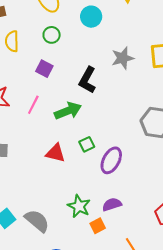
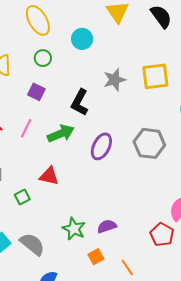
green square: (87, 144) -> (22, 197), moved
purple ellipse: (111, 160) -> (101, 146), moved
orange square: (98, 226) -> (96, 257), moved

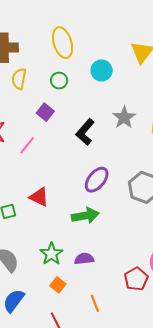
gray star: (115, 80) -> (124, 117), turned -30
green arrow: (61, 134) -> (85, 216), moved
orange square: (96, 257) -> (58, 285), moved, turned -35

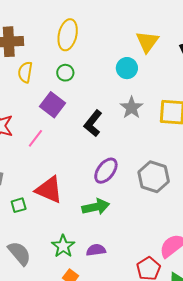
yellow ellipse: (63, 43) -> (68, 35), turned 32
cyan circle: (102, 70) -> (127, 68), moved
purple square: (45, 112) -> (52, 105), size x1.4
red triangle: (39, 197) -> (49, 190), size x1.4

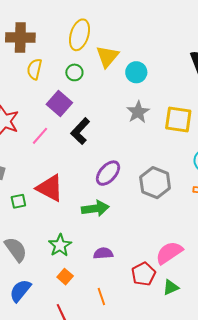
yellow triangle: (147, 42) -> (107, 56), moved
black L-shape: (93, 123) -> (80, 131), moved
purple semicircle: (96, 250) -> (103, 253), moved

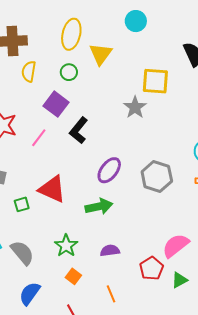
cyan circle: (136, 72) -> (136, 21), moved
yellow square: (178, 119) -> (155, 81), moved

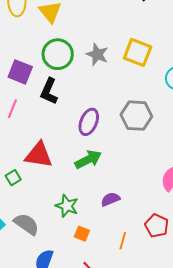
green circle: (69, 72) -> (58, 54), moved, size x1.8
yellow square: (155, 81) -> (138, 52), moved, turned 32
red pentagon: (151, 268) -> (157, 226), moved
orange line: (111, 294) -> (123, 241), turned 54

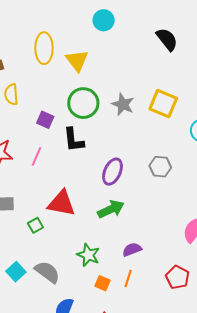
purple square: (20, 72) -> (45, 120), size x0.7
black L-shape: (49, 91) -> (74, 140), turned -32
gray hexagon: (136, 116) -> (160, 167), size x0.7
orange line: (123, 241) -> (128, 278), moved

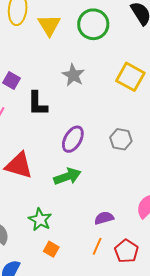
green circle: (83, 103) -> (93, 24), moved
gray star: (123, 104) -> (73, 75), moved
purple semicircle: (132, 250) -> (104, 218), moved
orange line: (128, 278) -> (97, 246), moved

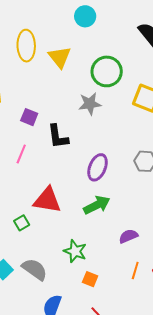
green circle: (93, 24) -> (107, 71), moved
gray star: (73, 75) -> (90, 104), turned -30
purple semicircle: (104, 218) -> (128, 236), moved

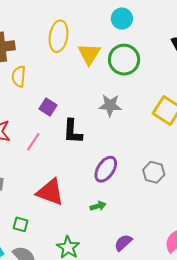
green circle: (107, 71) -> (124, 60), moved
green arrow: (97, 205) -> (98, 206), size x0.6
green square: (22, 223) -> (21, 224), moved, turned 35
purple semicircle: (128, 236) -> (123, 243), turned -30

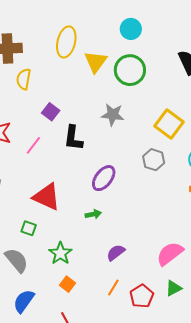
gray hexagon: (154, 172) -> (154, 160), moved
green square: (21, 224) -> (29, 228), moved

